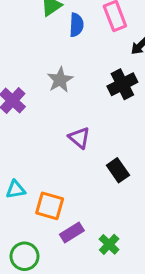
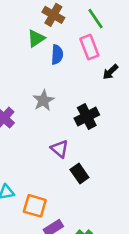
black cross: (122, 84) -> (87, 117), moved
black rectangle: (118, 170) -> (79, 174), moved

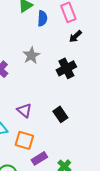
black arrow: (110, 72) -> (75, 36), moved
purple triangle: (60, 149) -> (24, 110), moved

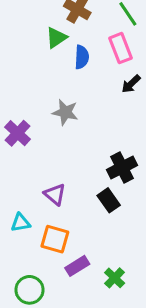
gray star: (31, 55) -> (65, 112), turned -30
black cross: (66, 68) -> (122, 167), moved

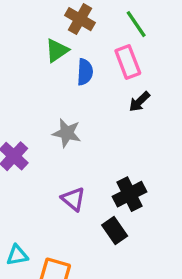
purple triangle: (55, 194) -> (73, 199), moved

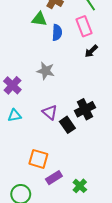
green triangle: (57, 50) -> (39, 19), turned 42
black rectangle: (115, 230) -> (67, 125), moved
cyan triangle: (17, 255) -> (15, 115), moved

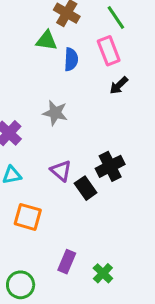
orange square: (38, 159) -> (28, 217), moved
purple rectangle: (54, 178) -> (67, 262), turned -35

